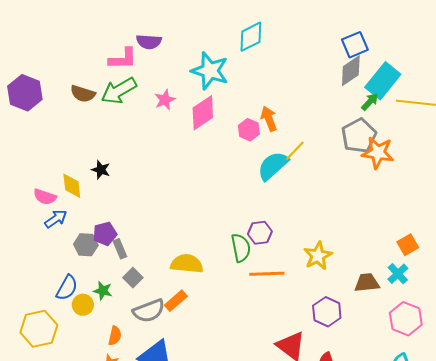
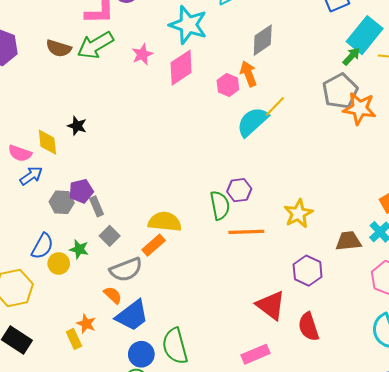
gray diamond: (351, 71) -> (263, 40), moved
orange rectangle: (176, 301) -> (154, 245), moved
orange semicircle: (115, 336) -> (113, 295), moved, turned -60

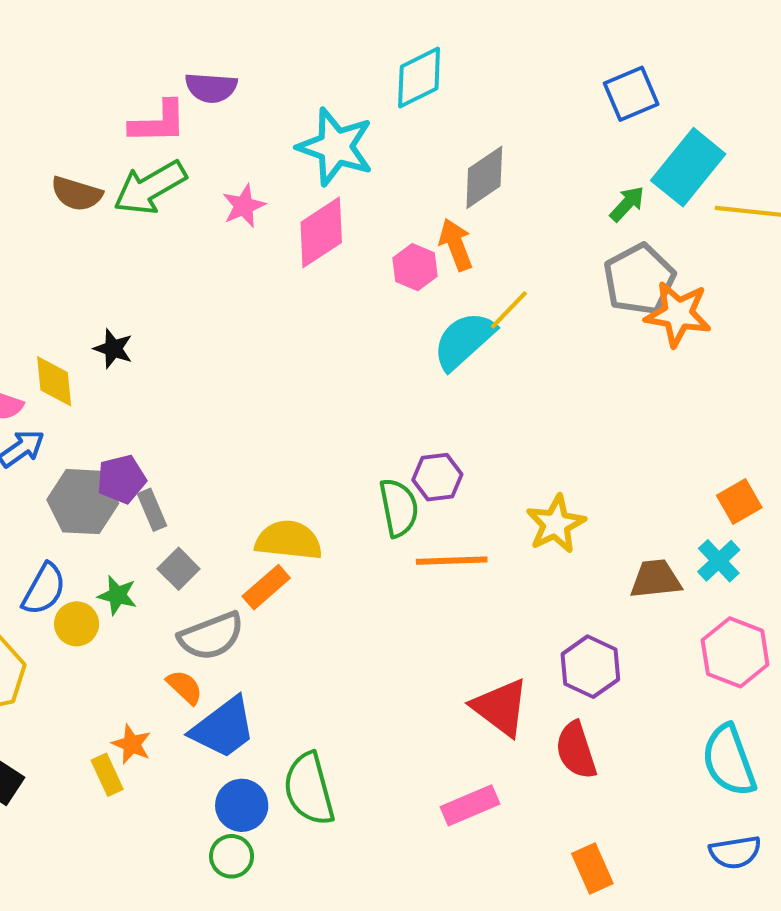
green arrow: (351, 56) -> (627, 204), moved
gray hexagon: (62, 202) -> (83, 502), size x1.4
purple hexagon: (308, 271) -> (590, 667), moved

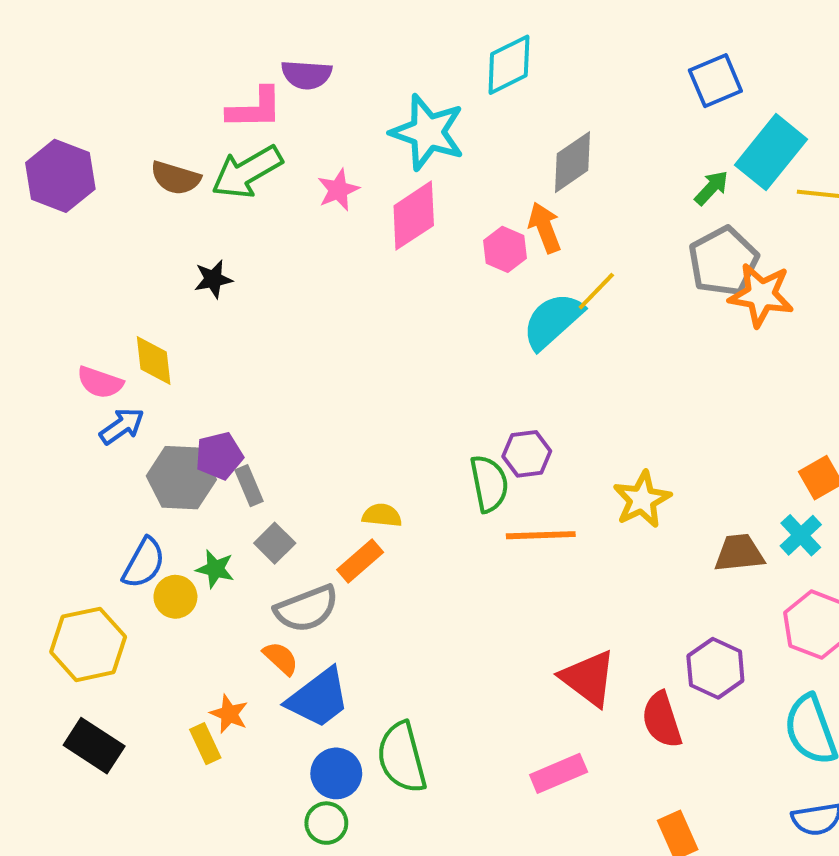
black star: (113, 349) -> (213, 279), moved, turned -30
yellow semicircle: (289, 540) -> (382, 515), size x0.6
purple hexagon: (590, 667) -> (715, 668), moved

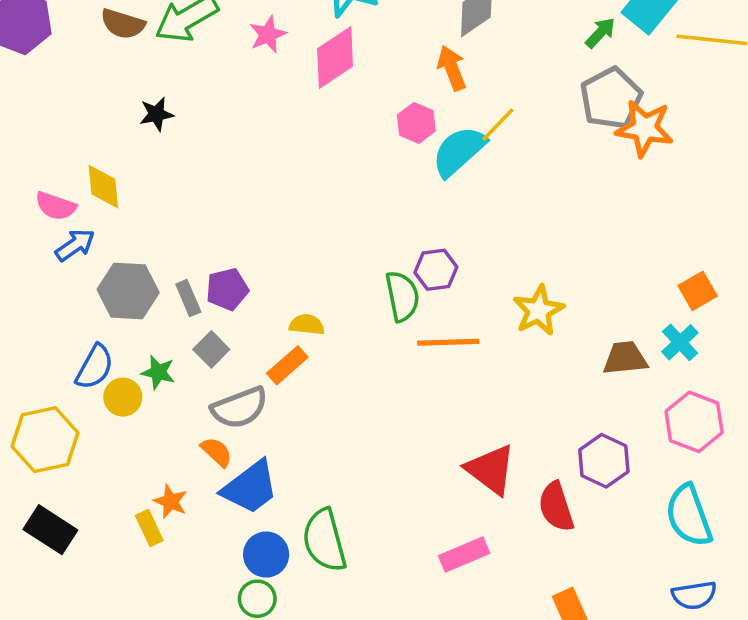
pink hexagon: (505, 249) -> (416, 123), moved
purple pentagon: (219, 456) -> (227, 289), moved

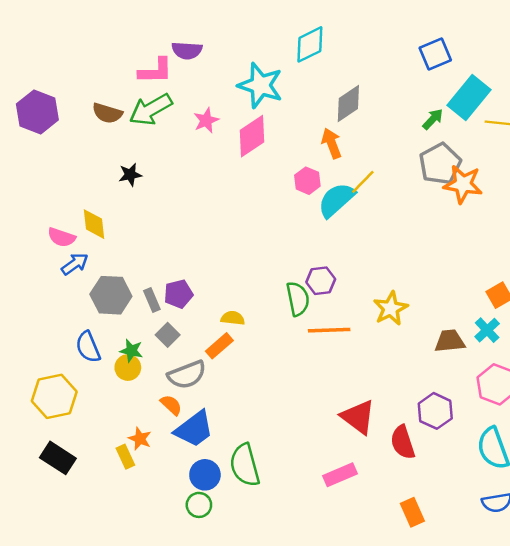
blue semicircle: (95, 367) -> (88, 347), turned 128
yellow circle: (123, 397) -> (128, 368), moved

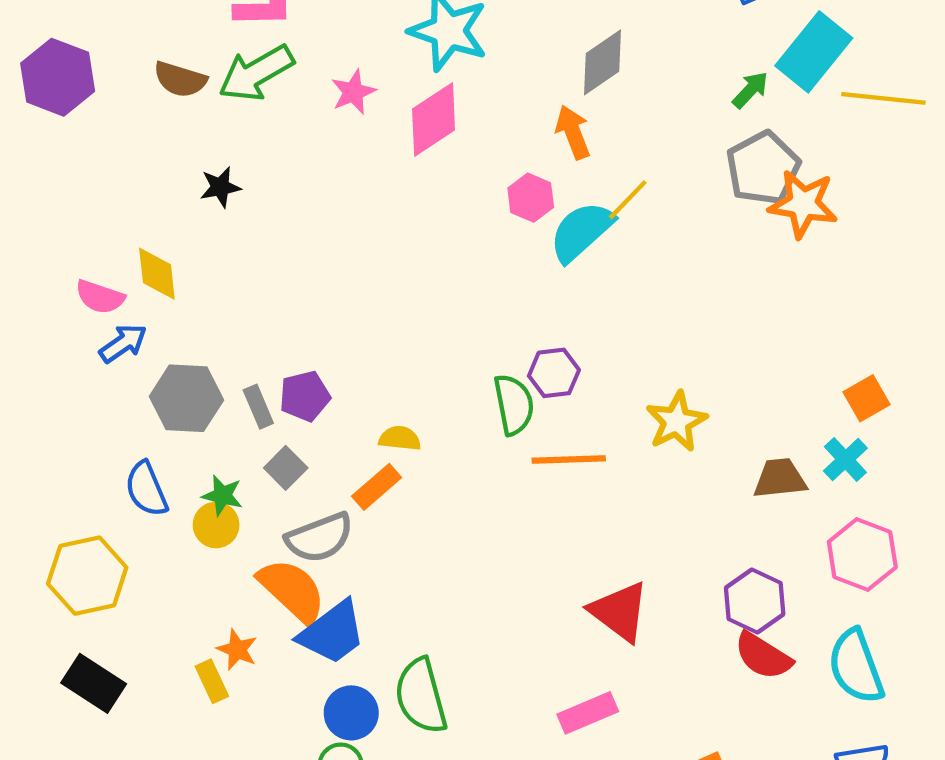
orange semicircle: (171, 405) -> (292, 590), size x1.8
red semicircle: (403, 442) -> (763, 656), moved, turned -40

